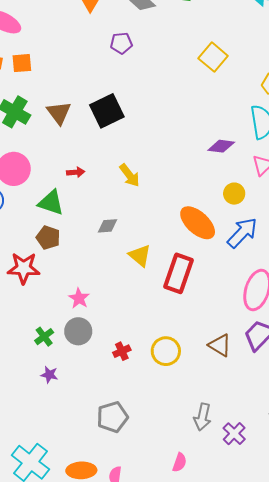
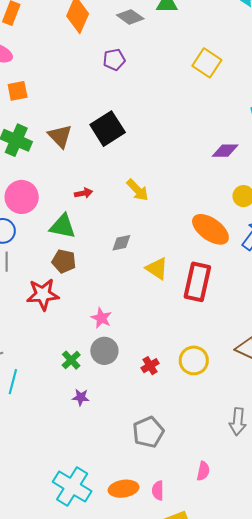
pink semicircle: (180, 462) -> (203, 471), moved

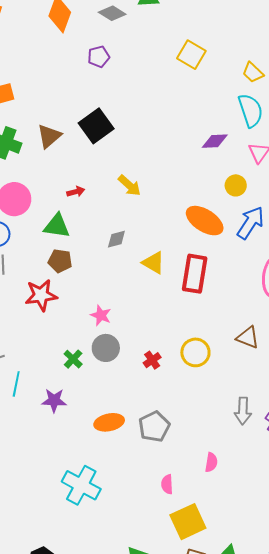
brown triangle: (60, 136) -> (49, 136), turned 36
purple star: (81, 397) -> (54, 400), moved, size x1.4
orange ellipse: (124, 489) -> (109, 422), moved

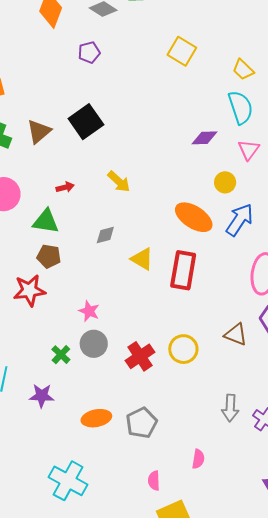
red cross: (152, 360) -> (140, 356), size x1.6

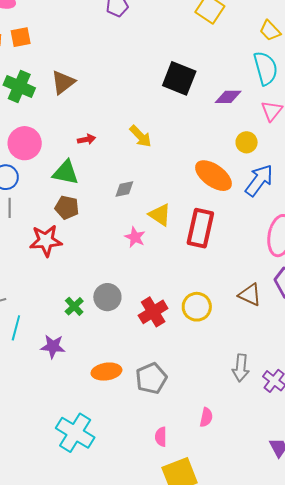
black square: (86, 122) -> (179, 78), moved, turned -36
pink star: (89, 311) -> (135, 237), moved

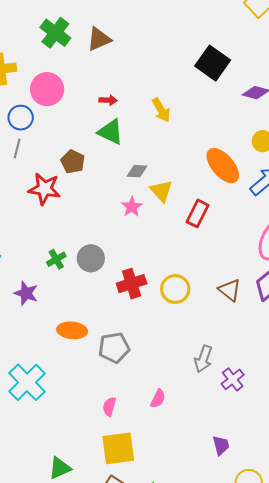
green triangle: (66, 172) -> (110, 132), moved
gray diamond: (124, 189) -> (137, 171), moved
red rectangle: (200, 228) -> (198, 213), size x0.7

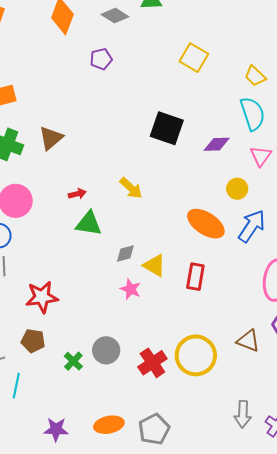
brown pentagon: (73, 162) -> (33, 341), moved
yellow circle: (175, 289) -> (196, 355), size x1.4
purple star: (26, 293) -> (56, 429), moved

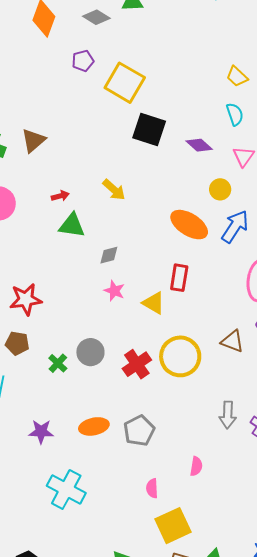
yellow square: (194, 58) -> (125, 83), moved, size x1.4
cyan semicircle: (253, 114) -> (235, 114), size x0.7
purple diamond: (217, 144) -> (199, 145), turned 44
yellow triangle: (154, 265) -> (154, 303), moved

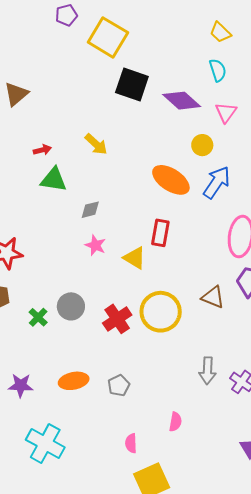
purple diamond: (199, 145) -> (182, 101), size x1.4
gray pentagon: (139, 431) -> (119, 385), size x0.7

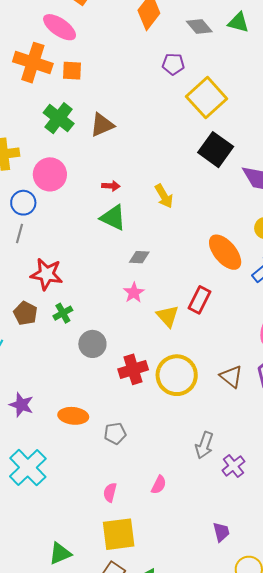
green cross: (38, 317) -> (63, 313), moved

